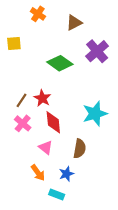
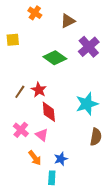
pink cross: (23, 123) -> (21, 130), moved
brown semicircle: (80, 149) -> (96, 137), moved
cyan rectangle: (57, 195) -> (52, 178), turned 72

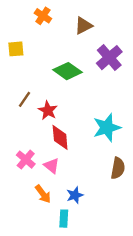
brown line: (20, 92) -> (24, 99), moved

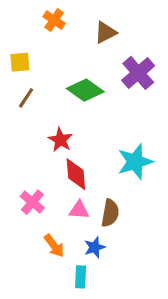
brown line: (24, 99) -> (26, 98), moved
pink triangle: (52, 166) -> (79, 210), moved, turned -35
brown semicircle: (118, 168) -> (110, 213), moved

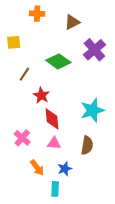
orange cross: (54, 20) -> (37, 14), turned -32
brown line: (26, 98) -> (24, 74), moved
brown semicircle: (110, 213) -> (87, 145), moved

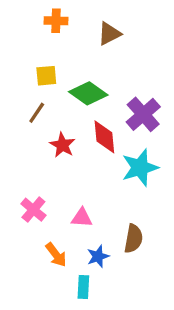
yellow square: (14, 42) -> (46, 76), moved
purple cross: (94, 50) -> (143, 114), moved
red diamond: (52, 119) -> (104, 137), moved
brown semicircle: (87, 145) -> (133, 239), moved

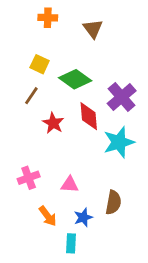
brown triangle: (109, 34) -> (93, 29), turned -40
yellow square: (46, 76) -> (40, 64), turned 30
pink cross: (33, 210) -> (29, 178), turned 30

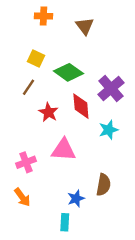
cyan star: (119, 142) -> (108, 130), size x0.7
pink triangle: (70, 185) -> (64, 150), moved, size x1.5
orange arrow: (48, 216) -> (22, 197), moved

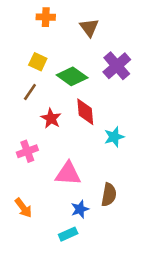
purple cross: (111, 89) -> (117, 66), moved
pink triangle: (64, 150) -> (68, 174), moved
pink cross: (26, 162) -> (27, 151), moved
cyan rectangle: (65, 222) -> (68, 234), turned 63

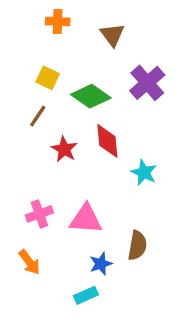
cyan star: (114, 137) -> (144, 172), turned -30
pink cross: (27, 151) -> (39, 214), moved

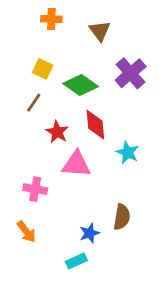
pink cross: (39, 214) -> (35, 189), turned 30
pink triangle: (86, 219) -> (76, 164), moved

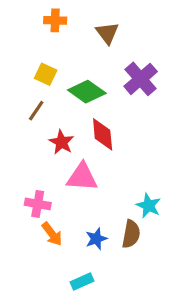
cyan star: (128, 152) -> (148, 206), moved
orange arrow: (26, 232) -> (52, 234), moved
blue star: (89, 233) -> (96, 239), moved

